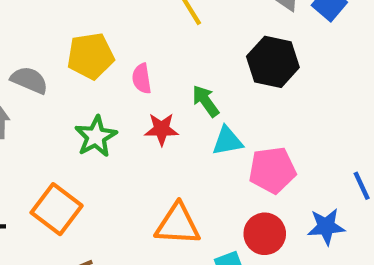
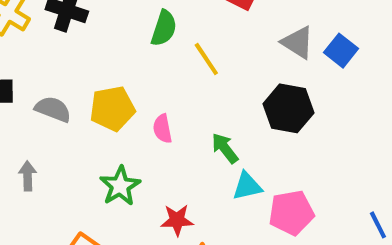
gray semicircle: (29, 80) -> (53, 109), moved
red star: (161, 129) -> (177, 220), moved

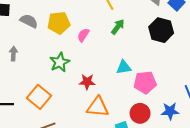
black hexagon: (288, 108) -> (161, 30), moved
pink semicircle: (162, 129) -> (83, 35), turned 40
green arrow: (225, 148) -> (118, 27), moved, turned 70

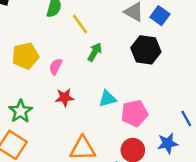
green star: (60, 62) -> (21, 111), moved
red star: (87, 82) -> (65, 98), moved

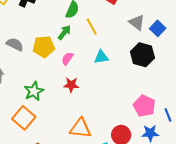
green arrow: (95, 52) -> (64, 32), moved
cyan triangle: (107, 99) -> (101, 57), moved
pink pentagon: (134, 113) -> (144, 106), moved, turned 30

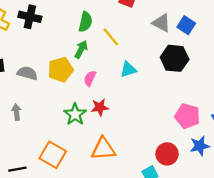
green star: (34, 91) -> (75, 114), moved
orange triangle: (80, 128) -> (103, 149), moved

